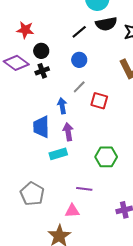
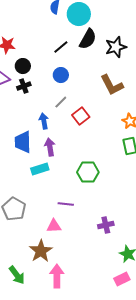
black semicircle: (106, 24) -> (88, 39), turned -50
red square: (99, 101) -> (81, 116), turned 36

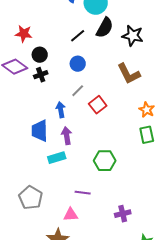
black star: (116, 47) -> (133, 36), turned 30

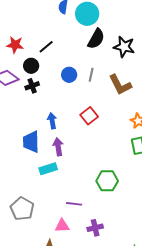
black line: (78, 36) -> (46, 47), moved
gray line: (78, 91) -> (91, 75), moved, turned -32
green hexagon: (105, 161) -> (107, 181), moved
purple cross: (123, 214) -> (95, 228), moved

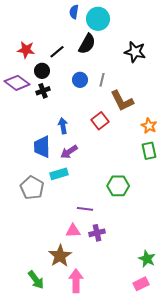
black semicircle: (96, 39) -> (87, 44), moved
brown L-shape: (120, 85) -> (122, 101), moved
purple arrow: (58, 147) -> (69, 152), turned -114
gray pentagon: (22, 209) -> (32, 188), moved
purple cross: (95, 228) -> (97, 233), moved

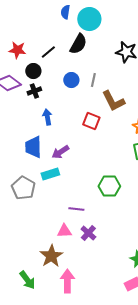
red square: (100, 121) -> (91, 121), turned -30
blue arrow: (63, 126) -> (47, 117), moved
purple cross: (97, 233) -> (88, 233), turned -35

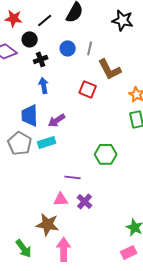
black cross: (34, 91) -> (41, 59), moved
gray pentagon: (23, 188) -> (20, 143), moved
brown star: (51, 256) -> (48, 224), turned -30

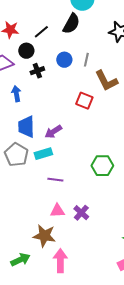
blue arrow: (44, 85) -> (16, 94), moved
purple line: (73, 177) -> (55, 180), moved
green arrow: (24, 248) -> (20, 260), turned -78

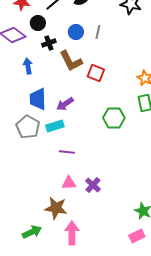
brown L-shape: (106, 81) -> (71, 61), moved
green hexagon: (102, 166) -> (114, 118), moved

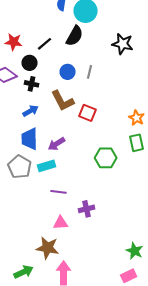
black cross: (49, 43) -> (32, 84), moved, turned 32
blue arrow: (28, 66) -> (31, 111), moved, turned 70
purple cross: (93, 185) -> (87, 209), moved, turned 35

